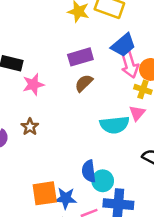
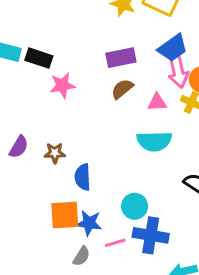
pink triangle: (137, 113) -> (157, 102), moved, turned 42
brown star: (30, 127) -> (55, 153), moved, turned 30
blue semicircle: (89, 171) -> (83, 177), moved

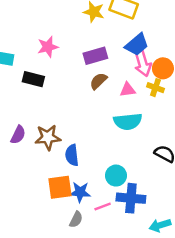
black rectangle: (39, 58) -> (33, 79), moved
pink star: (62, 85) -> (48, 47), moved
brown star: (55, 153) -> (48, 137), size x1.5

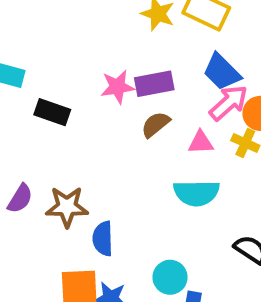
blue trapezoid: (137, 45) -> (222, 72), turned 80
pink star: (48, 47) -> (117, 87), moved
pink arrow: (143, 63) -> (229, 103), turned -120

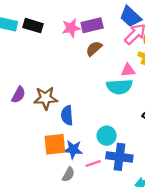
black rectangle: (52, 112) -> (33, 26), moved
pink triangle: (201, 142) -> (128, 70), moved

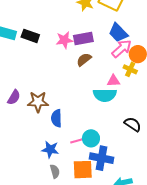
orange square: (55, 144) -> (83, 170), moved
blue star: (73, 149) -> (50, 149), moved
pink line: (93, 163) -> (77, 141), moved
gray semicircle: (68, 174) -> (55, 171), turned -48

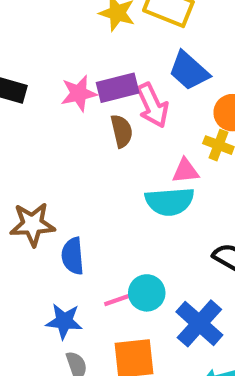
pink arrow: (122, 49) -> (153, 105), moved, turned 110
brown semicircle: (84, 60) -> (122, 131), turned 119
blue cross: (101, 158) -> (199, 323), moved, turned 35

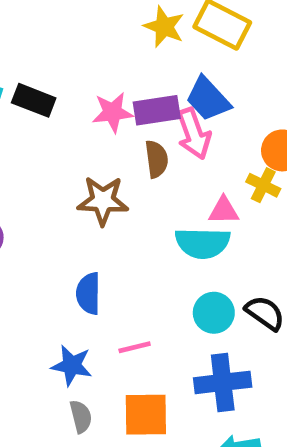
blue trapezoid: (189, 71) -> (208, 99), moved
brown star: (32, 224) -> (103, 201), moved
cyan circle: (147, 293) -> (214, 313), moved
blue cross: (199, 323) -> (223, 382), turned 36

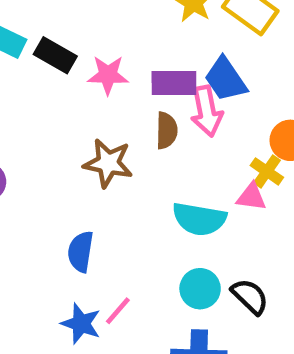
pink star: (113, 112) -> (108, 75), moved
pink triangle: (224, 211) -> (251, 197), moved
pink line: (135, 347) -> (118, 311), turned -44
blue star: (72, 365) -> (81, 324), moved

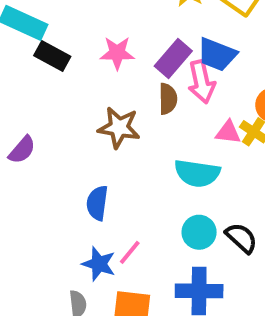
black rectangle: (55, 55) -> (52, 56), moved
blue trapezoid: (225, 79) -> (217, 54), turned -33
purple rectangle: (174, 83) -> (173, 58), turned -48
pink triangle: (251, 197) -> (228, 132), moved

